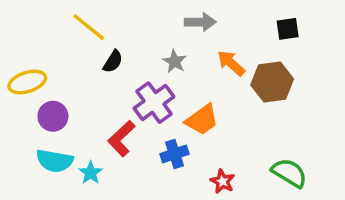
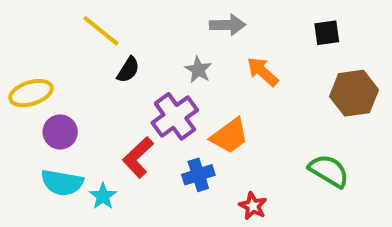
brown hexagon: (272, 82) -> (354, 93), moved
green semicircle: (289, 173) -> (329, 171), moved

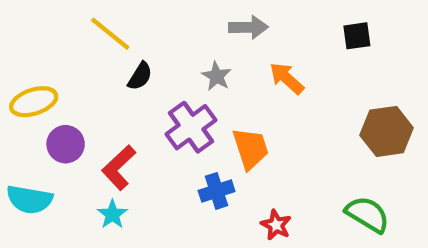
brown hexagon: (354, 93) -> (387, 131), moved
orange trapezoid: (229, 136) -> (251, 148), turned -72
red L-shape: (138, 157) -> (119, 168), moved
green semicircle: (329, 171) -> (367, 214), moved
cyan semicircle: (62, 183) -> (29, 199), moved

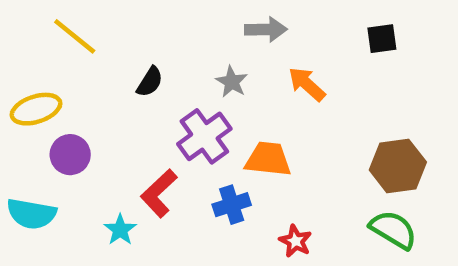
yellow line: (110, 34) -> (75, 36), moved
brown hexagon: (387, 131) -> (398, 166), moved
orange trapezoid: (251, 148) -> (268, 159), turned -66
red L-shape: (119, 168) -> (159, 193), moved

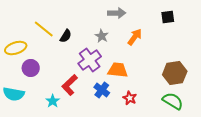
yellow line: (75, 36) -> (44, 29), moved
orange arrow: (307, 84) -> (135, 37), turned 84
blue cross: (232, 205) -> (102, 90), turned -35
red star: (295, 241) -> (130, 98), moved

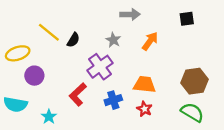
orange trapezoid: (118, 70) -> (144, 84), moved
blue cross: (102, 90) -> (113, 100), turned 35
cyan star: (53, 101) -> (49, 117), moved

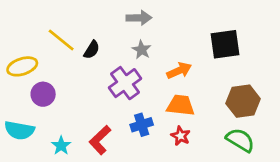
gray arrow: (130, 14) -> (139, 18), moved
black square: (187, 19) -> (225, 44), moved, size x1.6
orange arrow: (150, 41) -> (179, 71), moved, turned 30
red L-shape: (78, 94) -> (100, 140), moved

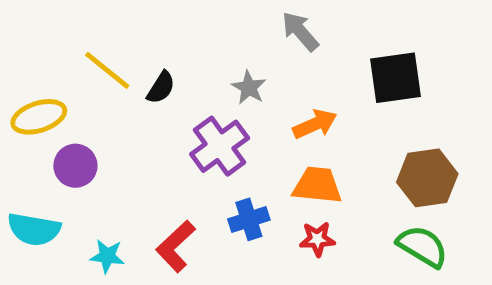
gray arrow: (139, 18) -> (300, 31), moved, turned -130
red star: (181, 136) -> (317, 239), turned -30
cyan star: (61, 146) -> (107, 256), turned -30

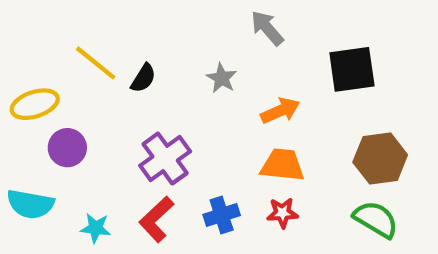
purple cross: (220, 146) -> (165, 159), moved
blue cross: (249, 219) -> (222, 215), moved

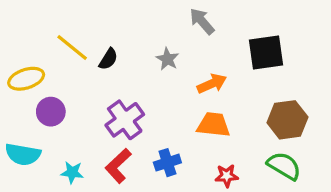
red star: (282, 213) -> (227, 176), moved

